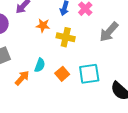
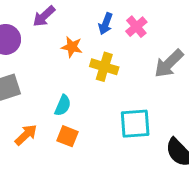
orange square: (62, 74) -> (67, 136), moved, turned -32
orange arrow: (22, 78) -> (26, 135), moved

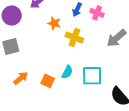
pink cross: (136, 27) -> (97, 13), turned -32
cyan semicircle: (63, 105) -> (67, 72), moved

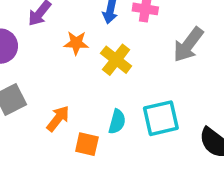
yellow cross: (74, 37) -> (116, 60), turned 30
orange arrow: (21, 78) -> (58, 119), moved

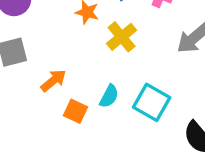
cyan square: (161, 118) -> (152, 102), turned 30

